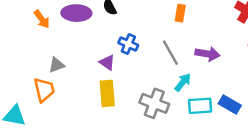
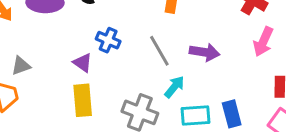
blue rectangle: (230, 105) -> (232, 114), turned 45

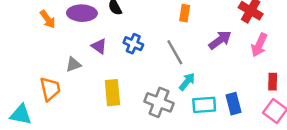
purple arrow: (205, 52) -> (220, 40), moved, turned -45
purple triangle: (83, 63) -> (99, 46), moved
gray triangle: (21, 66) -> (73, 64), moved

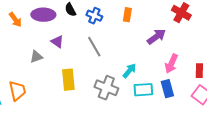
blue cross: (133, 44) -> (94, 16), moved
pink arrow: (259, 45) -> (171, 64), moved
gray line: (175, 52) -> (94, 47), moved
orange trapezoid: (50, 89) -> (17, 91), moved

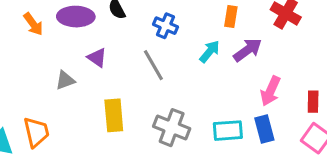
orange rectangle: (127, 15) -> (231, 17), moved
blue cross: (94, 16) -> (166, 26), moved
cyan arrow: (129, 71) -> (210, 51), moved

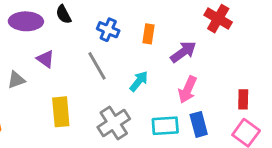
orange rectangle: (231, 17) -> (149, 34), moved
cyan arrow: (210, 51) -> (139, 81), moved
pink arrow: (270, 91) -> (188, 90), moved
gray cross: (172, 128) -> (114, 123), turned 36

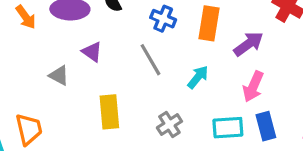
orange rectangle: (149, 34) -> (209, 23), size x1.5
gray triangle: (16, 80) -> (59, 76), turned 48
gray cross: (114, 123) -> (169, 125), size x0.7

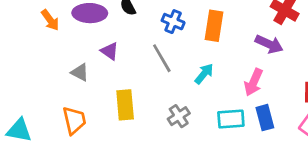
purple arrow: (248, 44) -> (269, 44), moved, turned 60
orange trapezoid: (29, 129) -> (74, 120), moved

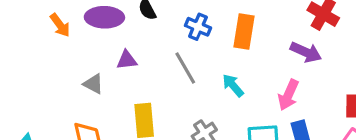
purple triangle: (110, 51) -> (127, 60), turned -42
cyan arrow: (204, 74) -> (233, 85), turned -80

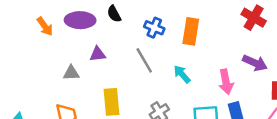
purple arrow: (306, 52) -> (255, 63), moved
gray triangle: (93, 84) -> (71, 73), turned -30
pink arrow: (288, 95) -> (226, 82), turned -35

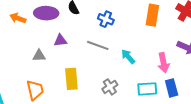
orange arrow: (45, 26) -> (18, 18), turned 147
orange rectangle: (191, 31) -> (152, 15), moved
gray line: (144, 60) -> (98, 45), turned -40

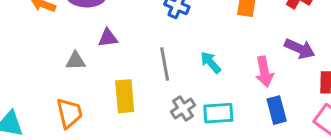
gray line: (98, 45) -> (165, 64), moved, turned 60
cyan rectangle: (147, 89) -> (218, 113), moved

